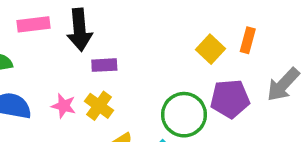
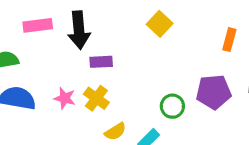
yellow square: (211, 49) -> (160, 24), moved
green circle: (184, 115) -> (172, 106), size x0.6

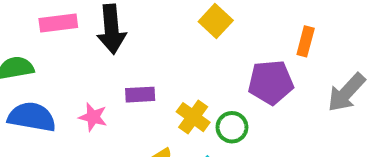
purple rectangle: (101, 62) -> (140, 95), moved
purple pentagon: (214, 92) -> (271, 82), moved
yellow cross: (96, 98) -> (193, 117), moved

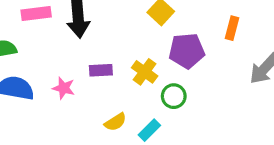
purple pentagon: (271, 82) -> (187, 51), moved
yellow cross: (193, 117) -> (145, 72), moved

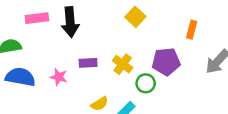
purple pentagon: (187, 51) -> (166, 62), moved

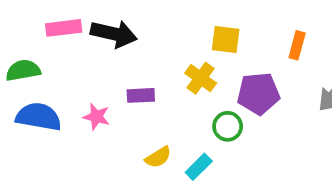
yellow square: (135, 17) -> (226, 40), moved, turned -36
black arrow: (70, 22) -> (114, 34), turned -72
yellow cross: (123, 64) -> (201, 78), moved

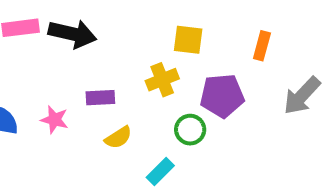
yellow cross: (201, 78) -> (162, 80), turned 32
yellow semicircle: (158, 157) -> (118, 138), moved

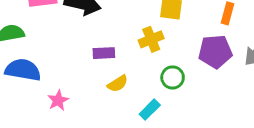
purple pentagon: (222, 96) -> (215, 52), moved
pink star: (54, 120) -> (58, 100), moved, turned 30

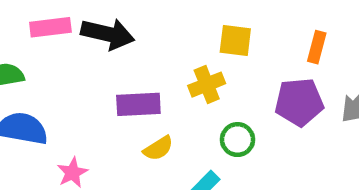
purple rectangle: (104, 53) -> (138, 104), size x1.4

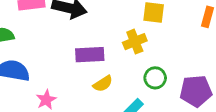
purple pentagon: (299, 102) -> (196, 91), moved

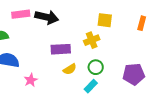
green circle: (155, 78) -> (96, 67), moved

